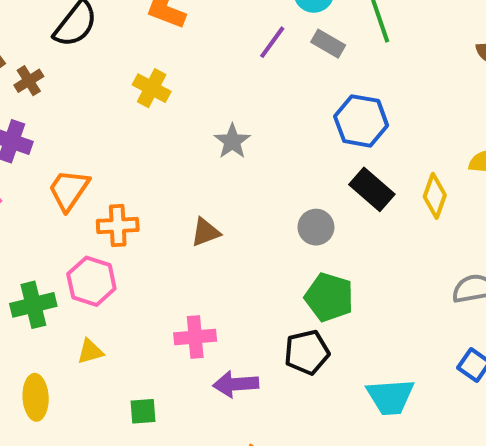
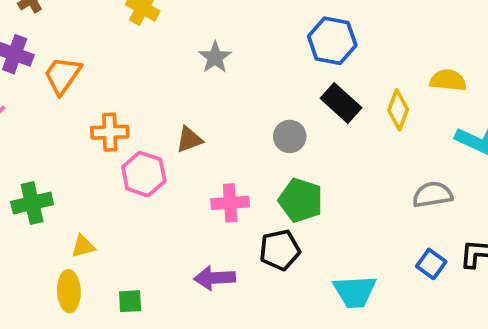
orange trapezoid: (69, 190) -> (62, 75), moved
pink hexagon: (91, 281) -> (144, 174), moved
pink cross: (195, 337) -> (230, 203), moved
yellow ellipse: (36, 397) -> (69, 291), moved

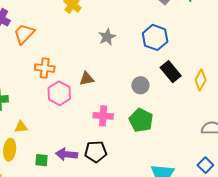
blue hexagon: (332, 41) -> (155, 37), moved
black pentagon: (280, 250) -> (96, 152), moved
purple arrow: (215, 278) -> (67, 154), moved

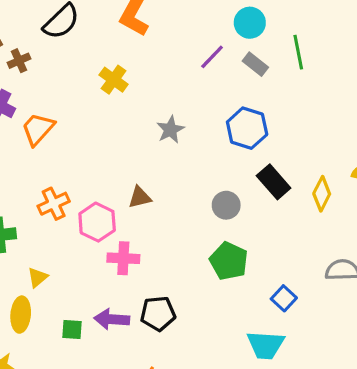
orange cross: (45, 68) -> (54, 204), moved, turned -30
pink cross: (103, 116) -> (123, 258), moved
yellow triangle: (21, 127) -> (37, 277), turned -32
blue square: (205, 165) -> (284, 298), moved

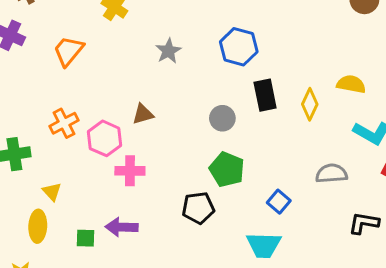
orange trapezoid: (38, 129) -> (68, 51), moved
black rectangle: (274, 182) -> (265, 95), turned 32
yellow triangle: (37, 277) -> (52, 192), turned -30
black pentagon: (158, 313) -> (198, 208), moved

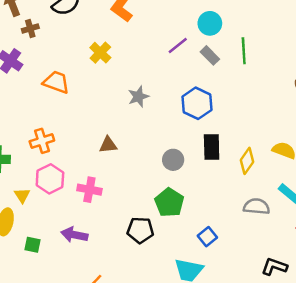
orange trapezoid: (68, 51) -> (56, 82), turned 60
pink hexagon: (105, 138) -> (50, 179), moved
gray semicircle: (331, 173) -> (257, 206), moved
green square: (85, 238) -> (32, 245), moved

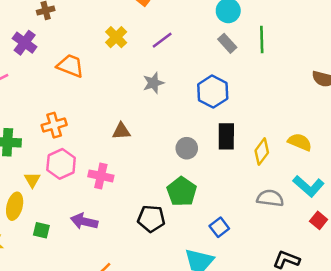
purple line: (178, 46) -> (162, 40), moved

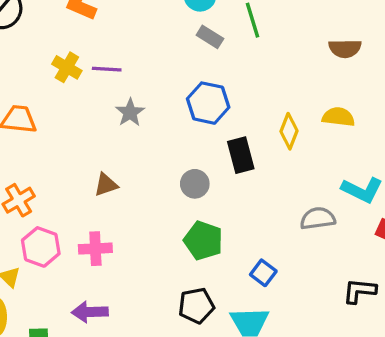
purple line: (162, 40) -> (107, 69), moved, turned 55
yellow semicircle: (300, 142) -> (338, 117), moved
yellow diamond: (262, 152) -> (289, 131), moved
black pentagon: (151, 219) -> (196, 306), moved

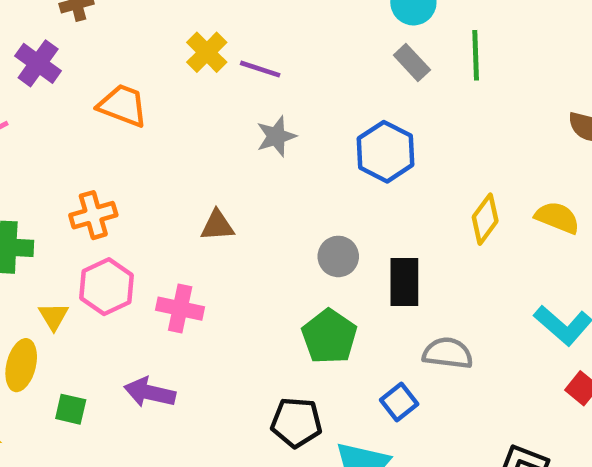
black rectangle: (241, 155) -> (404, 282), moved
gray semicircle: (318, 218) -> (448, 353), moved

